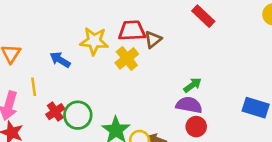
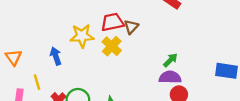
blue arrow: (60, 60) -> (56, 56), turned 48

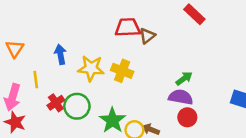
yellow star: (82, 36) -> (91, 68), moved
yellow cross: (112, 46) -> (122, 71), moved, turned -30

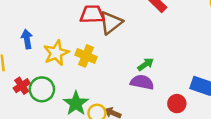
brown triangle: (147, 36) -> (111, 23), size x1.5
yellow star: (91, 68) -> (56, 53), turned -30
red circle: (187, 117) -> (177, 104), moved

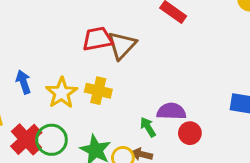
green arrow: (146, 64) -> (148, 127), moved, turned -77
red cross: (22, 86) -> (26, 139), size x1.5
red circle: (177, 104) -> (190, 133), moved

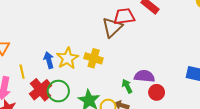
red trapezoid: (97, 39) -> (124, 16), moved
blue arrow: (23, 82) -> (49, 60), moved

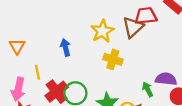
yellow star: (67, 58) -> (102, 31), moved
blue arrow: (49, 60) -> (65, 47), moved

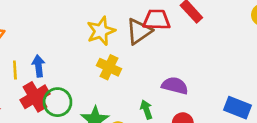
blue arrow: (65, 47) -> (39, 66), moved
purple semicircle: (166, 79) -> (175, 86), moved

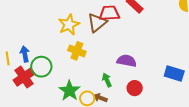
green circle: (57, 102) -> (41, 67), moved

